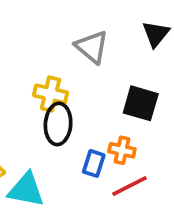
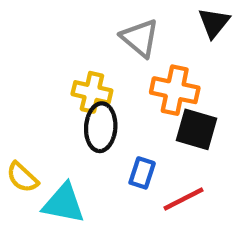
black square: (141, 103) -> (196, 129), moved
orange cross: (122, 150) -> (175, 90), moved, size x1.5

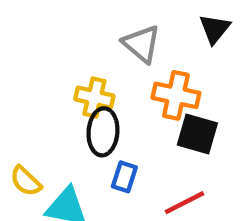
blue rectangle: (142, 173) -> (124, 177), moved

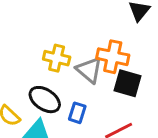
gray triangle: (142, 44) -> (89, 70), moved
black ellipse: (103, 132) -> (45, 100), moved, turned -60

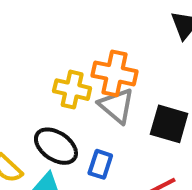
orange cross: (113, 57) -> (115, 73), moved

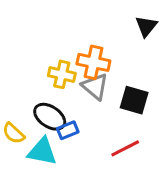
blue rectangle: (100, 164) -> (68, 130), moved, turned 50

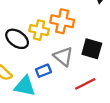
gray triangle: (95, 87) -> (63, 56), moved
black ellipse: (50, 117) -> (17, 39), moved

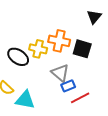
black square: (92, 49) -> (82, 49), moved
blue rectangle: (43, 71) -> (68, 86), moved

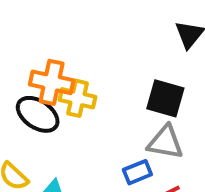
orange cross: (59, 41) -> (52, 82), moved
gray triangle: (60, 73) -> (165, 142), moved, turned -30

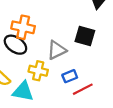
yellow cross: (78, 98) -> (38, 71), moved
gray triangle: (165, 142) -> (57, 50), moved, turned -36

